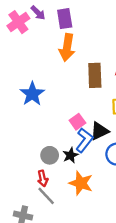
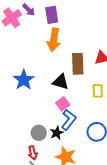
black triangle: (99, 131) -> (61, 82), moved, turned 42

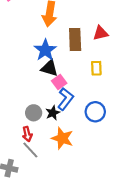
blue star: (24, 80) -> (45, 50), moved
black triangle: (61, 82) -> (50, 68), moved

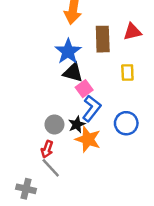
red arrow: (27, 134) -> (47, 149), turned 32
orange star: (62, 138) -> (88, 139), moved

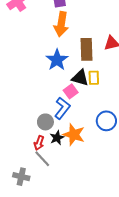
black triangle: (73, 73) -> (80, 78), moved
yellow rectangle: (127, 73) -> (94, 78), moved
blue L-shape: (92, 108) -> (62, 108), moved
black star: (77, 124) -> (57, 138), moved

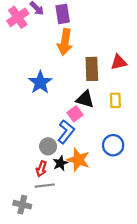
blue star: (57, 60) -> (40, 82), moved
yellow rectangle: (94, 78) -> (115, 100), moved
gray line: (42, 159) -> (45, 186), turned -54

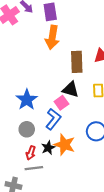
blue star: (40, 82) -> (27, 100), moved
gray circle: (48, 146) -> (27, 129), moved

